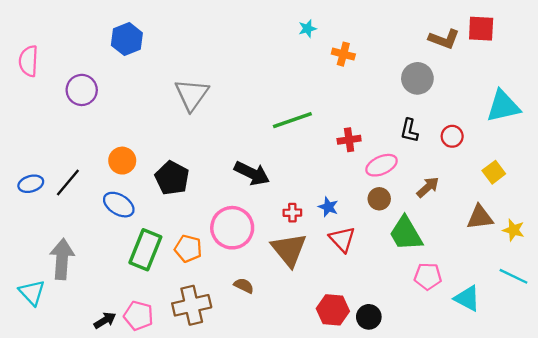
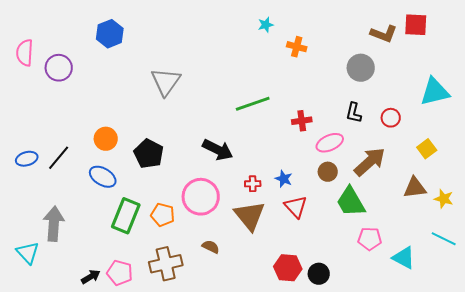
purple circle: (82, 90) -> (59, 68), moved
brown arrow: (428, 187) -> (370, 162), size x1.6

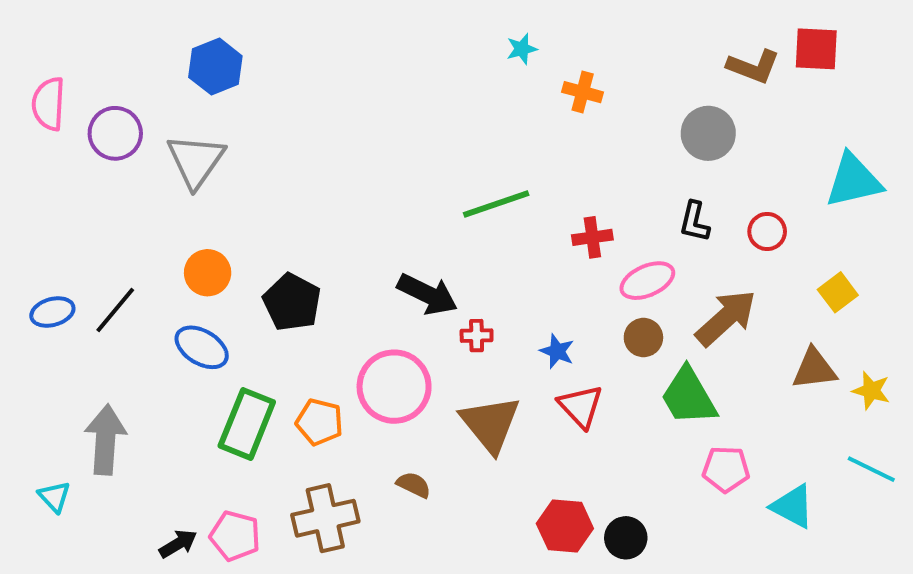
gray triangle: (166, 82) -> (196, 161), moved
red cross: (253, 184) -> (477, 336), moved
cyan triangle: (28, 253) -> (54, 497), size x0.7

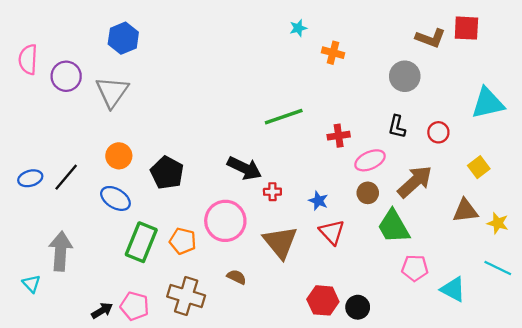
brown cross: (325, 518) -> (186, 296), turned 30

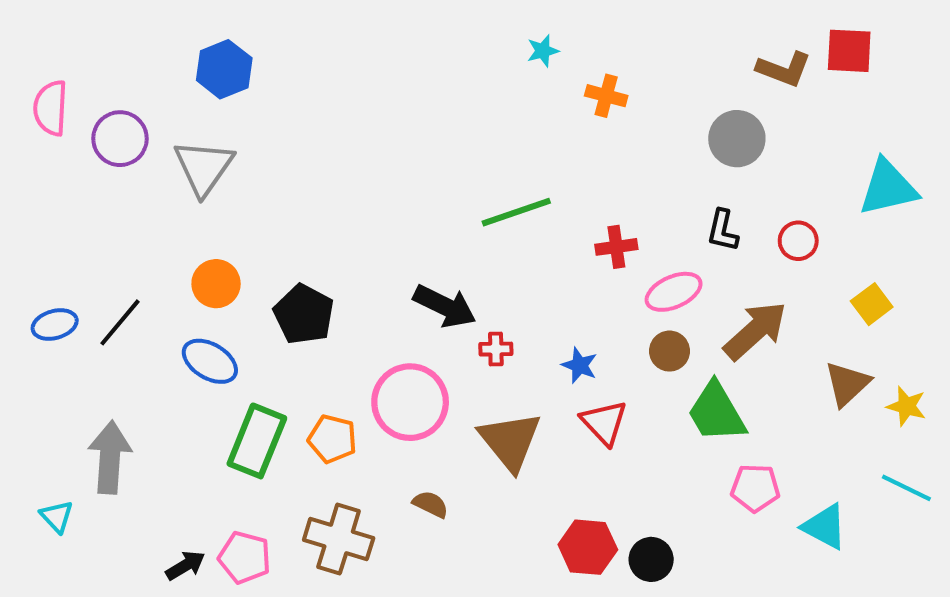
brown triangle: (465, 211) -> (847, 384), turned -36

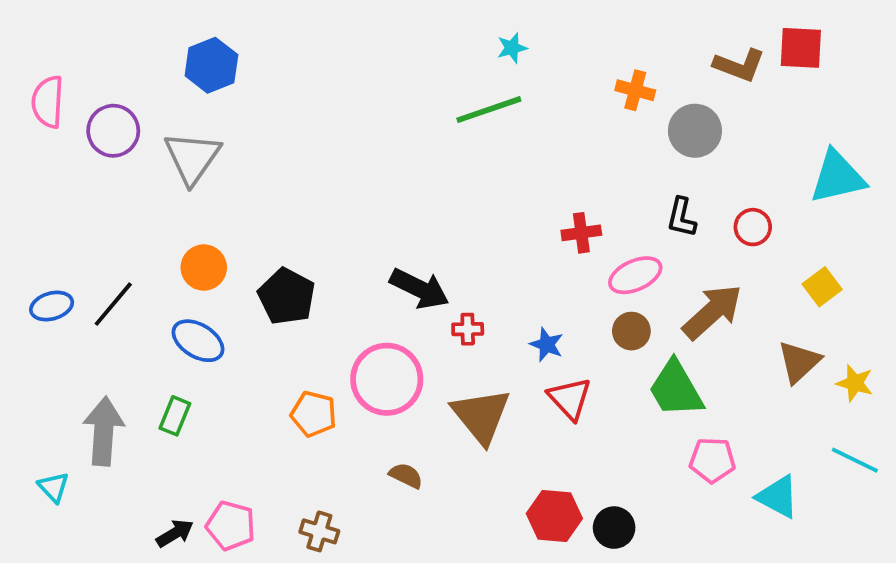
orange cross: (606, 96) -> (635, 90), moved
green line: (516, 212) -> (489, 110), moved
green rectangle: (257, 441) -> (175, 416), moved, size x0.6
brown cross: (339, 539) -> (319, 531), moved, size x0.6

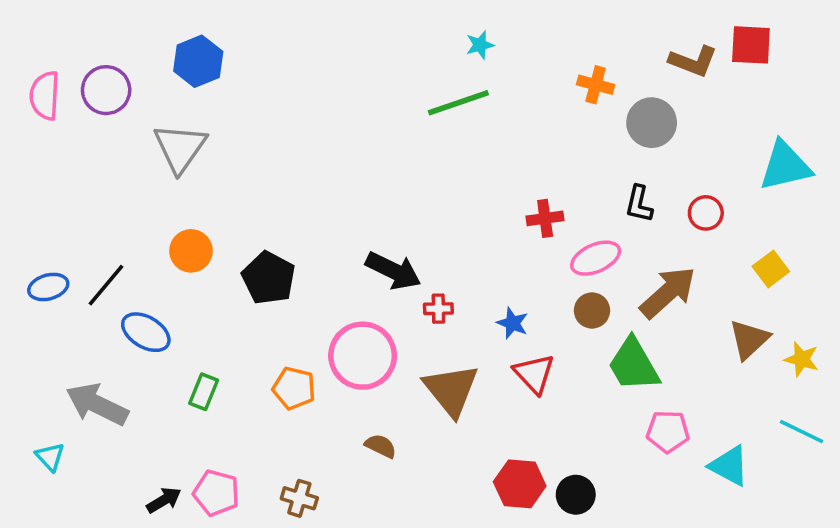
purple circle: (113, 131) -> (106, 90), moved
blue ellipse: (198, 341) -> (146, 332), moved
green rectangle: (175, 416) -> (204, 392), moved
gray arrow: (104, 431) -> (97, 404), turned -68

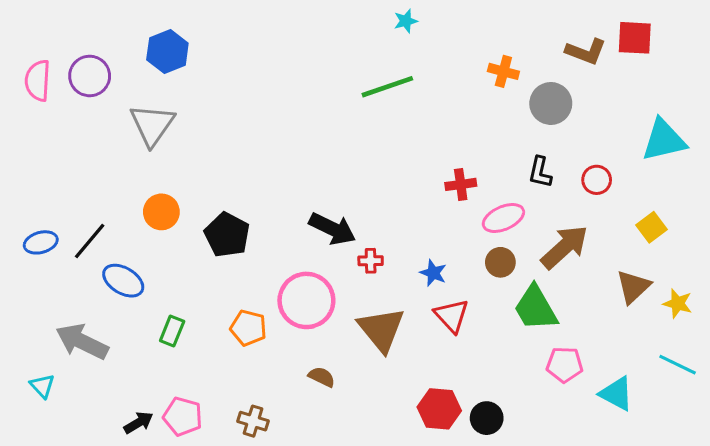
cyan star: (480, 45) -> (406, 21), moved

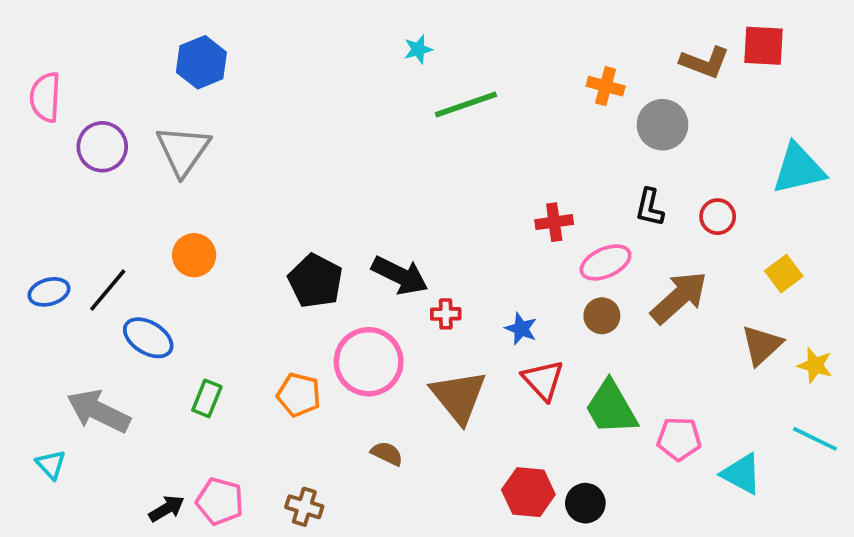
cyan star: (406, 21) -> (418, 49), moved
purple circle: (90, 76) -> (102, 147), moved
black pentagon: (227, 235) -> (315, 281), moved
green trapezoid: (536, 308) -> (611, 408), moved

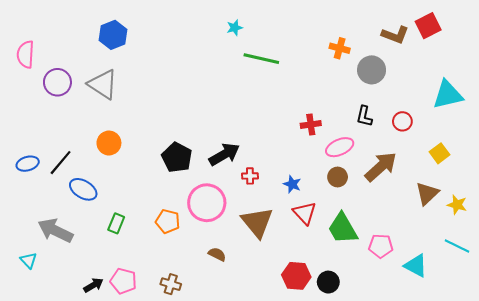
red square: (764, 46) -> (428, 26), turned -30
green line: (466, 105) -> (261, 59), turned 32
gray triangle: (183, 150) -> (103, 84), turned -32
black arrow: (400, 275) -> (224, 154), turned -56

